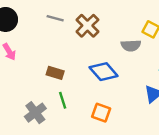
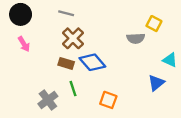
brown cross: (87, 26) -> (73, 38), moved
blue diamond: (104, 72) -> (92, 62), moved

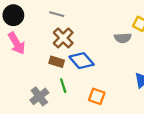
pink arrow: (24, 44) -> (17, 43), size x1.5

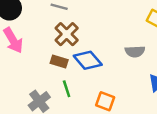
gray semicircle: (123, 38) -> (135, 52), moved

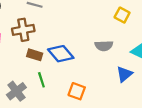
brown cross: (67, 34) -> (23, 30), moved, turned 35

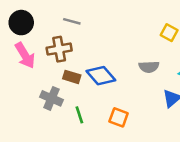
green line: (41, 80) -> (79, 115), moved
gray cross: (16, 91) -> (52, 98), moved, turned -30

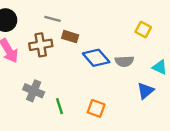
blue diamond: (101, 76) -> (96, 58), moved
brown rectangle: (72, 77) -> (70, 37), moved

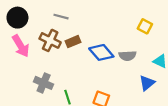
brown rectangle: (70, 37) -> (73, 42), moved, turned -40
brown cross: (41, 45) -> (50, 40), turned 36

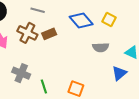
yellow square: (145, 26) -> (109, 19), moved
blue diamond: (101, 52) -> (81, 20), moved

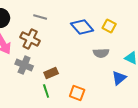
brown rectangle: (49, 34) -> (51, 73), moved
gray cross: (21, 73) -> (24, 65), moved

